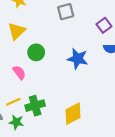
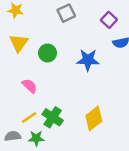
green circle: (36, 52) -> (48, 53), moved
green cross: (35, 106) -> (53, 117), turned -30

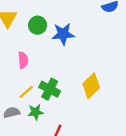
blue star: (88, 60) -> (63, 34), moved
pink semicircle: (30, 86) -> (23, 60), turned 49

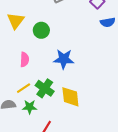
blue star: (63, 34) -> (64, 59), moved
yellow diamond: (91, 86) -> (70, 97), moved, turned -60

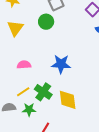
green circle: (41, 30) -> (46, 22), moved
pink semicircle: (25, 60) -> (24, 65), turned -96

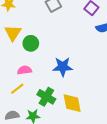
green circle: (46, 22) -> (31, 43), moved
yellow line: (23, 92) -> (17, 89), moved

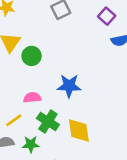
pink semicircle: (25, 70) -> (32, 97), moved
yellow line: (17, 89) -> (14, 120), moved

